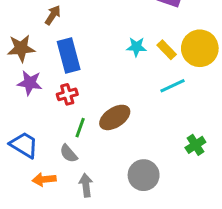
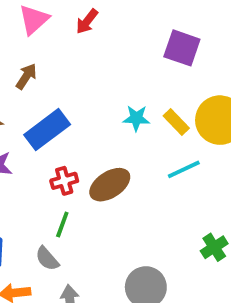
blue rectangle: (69, 55) -> (47, 130), turned 68
red cross: (67, 94) -> (64, 181), moved
brown ellipse: (115, 117) -> (110, 185), moved

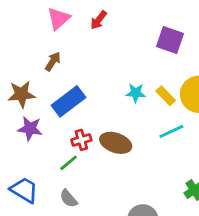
brown ellipse: (110, 185) -> (116, 143), turned 52
green line: (62, 224) -> (69, 163), moved, turned 30

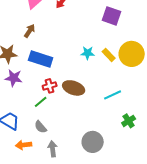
blue rectangle: (69, 101) -> (41, 59), turned 55
cyan line: (171, 131) -> (113, 95), moved

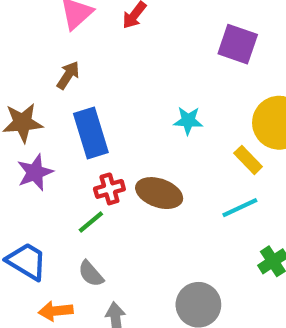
yellow rectangle: (109, 55) -> (248, 160), moved
blue rectangle: (41, 59) -> (91, 133), turned 55
purple star: (14, 78) -> (35, 172), turned -30

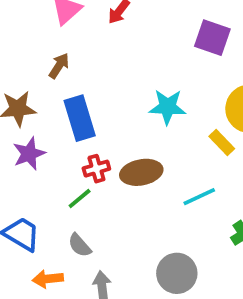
cyan star: (188, 121) -> (167, 107), size x1.4
brown ellipse: (159, 193) -> (141, 172), turned -30
cyan line: (240, 208) -> (199, 197), moved

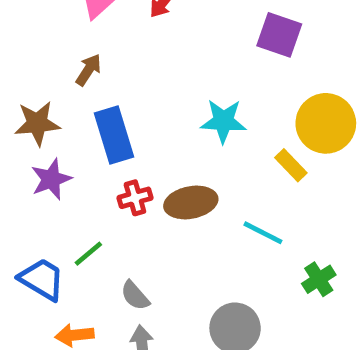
cyan line: (199, 197) -> (263, 233), turned 52
green line: (80, 199) -> (88, 254), moved
gray semicircle: (80, 245) -> (135, 296), moved

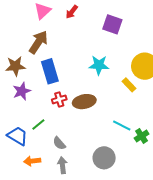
purple square: (279, 35) -> (112, 24), moved
brown arrow: (88, 70) -> (38, 42), size x1.6
cyan line: (263, 233) -> (122, 126), moved

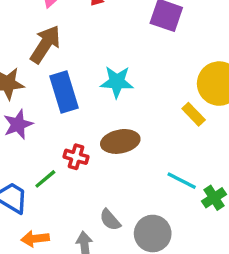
cyan star: (99, 65) -> (117, 82), moved
red cross: (59, 99) -> (76, 157), moved, turned 32
gray semicircle: (59, 143) -> (110, 220), moved

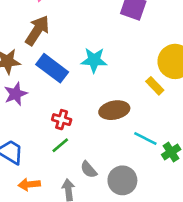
blue rectangle: (64, 92) -> (52, 68), turned -36
brown ellipse: (120, 141) -> (114, 110), moved
green line: (45, 179) -> (60, 145), moved

